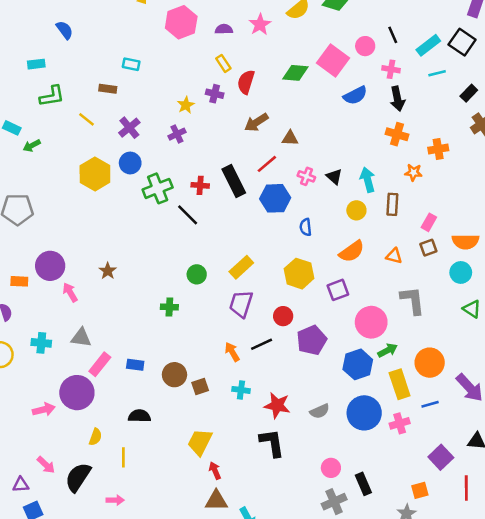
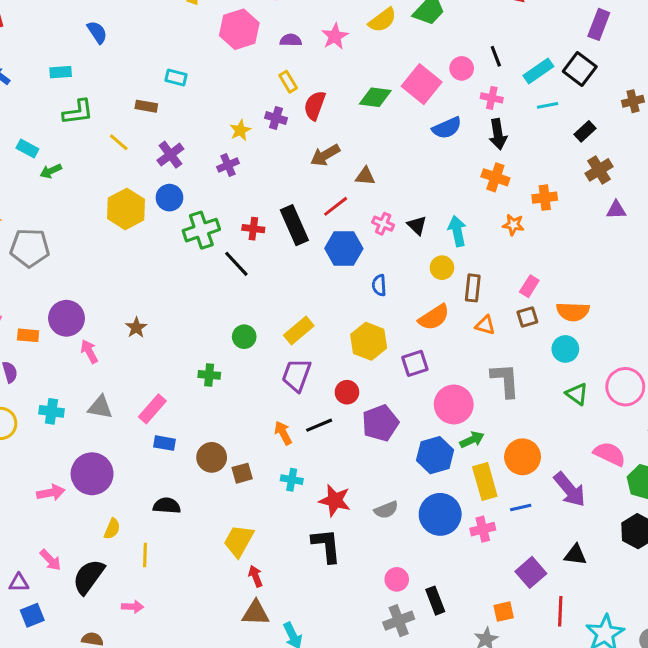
brown rectangle: (392, 204) -> (473, 288), moved
pink rectangle: (100, 364) -> (152, 409), moved

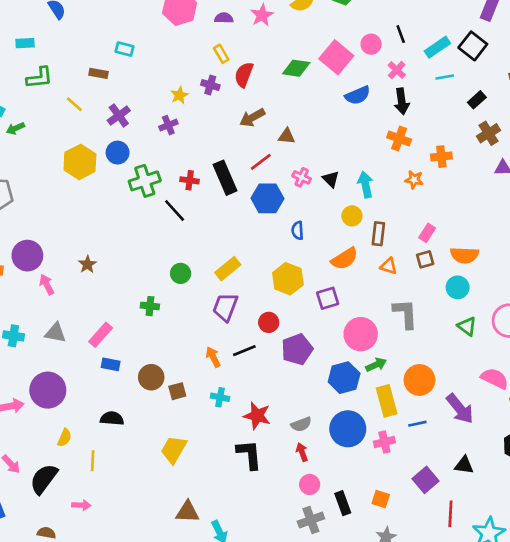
pink cross: (492, 98) -> (397, 70), turned 30
red arrow: (256, 576) -> (302, 452), moved
orange square: (504, 612) -> (381, 499), moved, turned 30

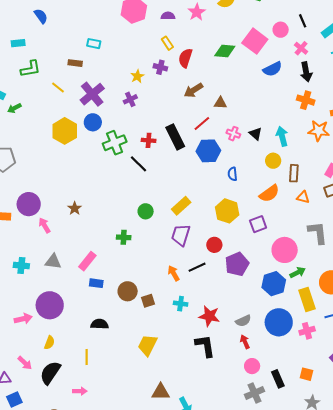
purple cross: (119, 115) -> (92, 94), size x1.4
orange star: (414, 180) -> (319, 131), size x1.5
yellow semicircle: (65, 438) -> (49, 343), moved

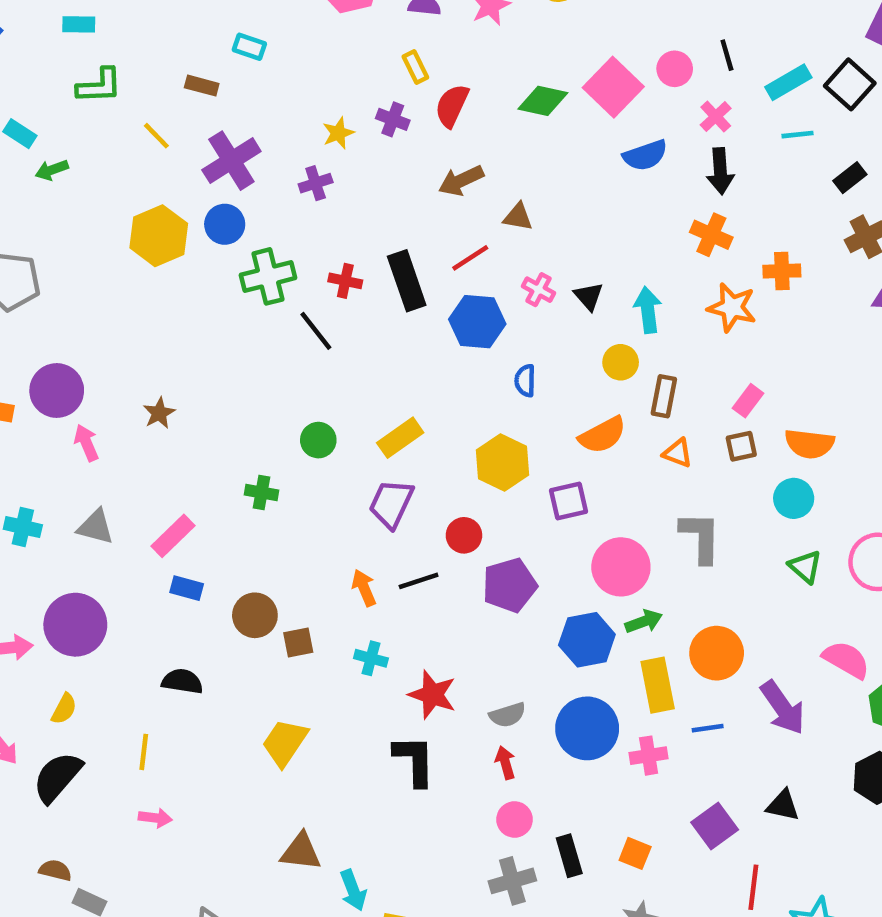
pink arrow: (80, 391) -> (155, 818), moved

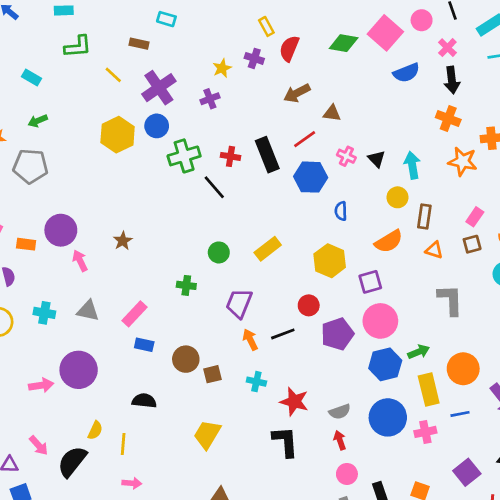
green arrow: (52, 170) -> (38, 121), moved
purple trapezoid: (391, 504) -> (239, 303), moved
pink circle: (621, 567) -> (380, 321), moved
yellow semicircle: (64, 709) -> (95, 430), moved

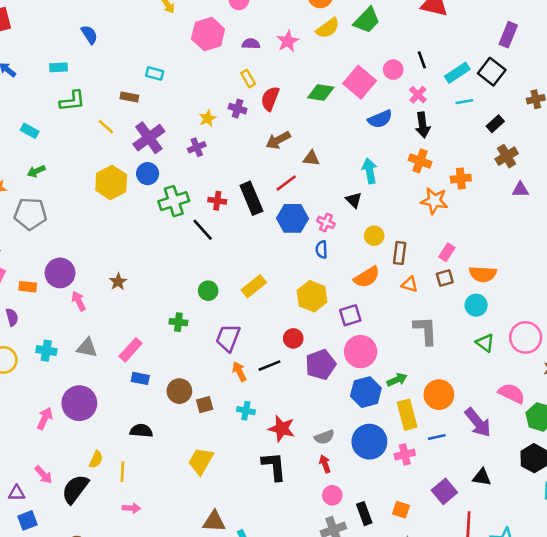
pink cross: (346, 156) -> (326, 222), moved
cyan arrow: (412, 165) -> (370, 171), moved
pink arrow: (41, 385) -> (45, 418), turned -55

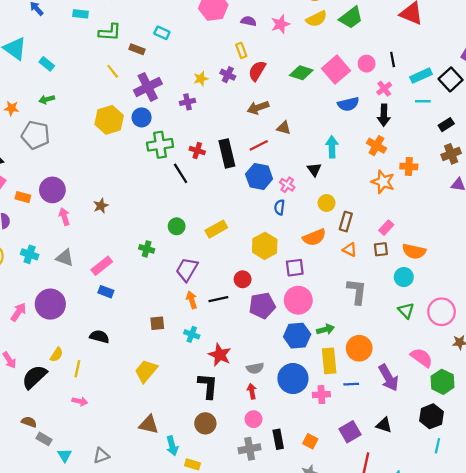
green L-shape: (72, 101) -> (110, 32), moved
brown circle: (179, 391) -> (205, 423), moved

